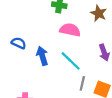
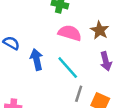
brown star: (99, 13) -> (100, 30), moved

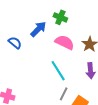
blue arrow: (37, 59) -> (38, 29), moved, turned 48

